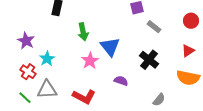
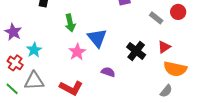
gray rectangle: (154, 27) -> (156, 18), moved
red triangle: (188, 51) -> (164, 47), moved
gray semicircle: (159, 100) -> (166, 91), moved

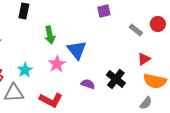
cyan star: (34, 50) -> (25, 70), moved
black cross: (136, 51) -> (116, 79), moved

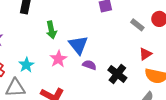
purple semicircle: (88, 84) -> (89, 65), moved

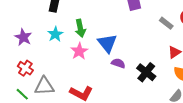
pink star: (58, 59) -> (79, 51), moved
cyan star: (26, 65) -> (55, 34), moved

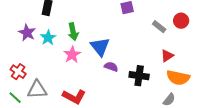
purple star: (23, 37) -> (27, 33), moved
black cross: (146, 72) -> (139, 76), turned -30

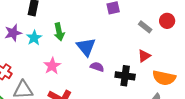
purple star: (27, 33) -> (13, 33), turned 30
pink star: (72, 55) -> (52, 66), moved
red triangle: (167, 56) -> (144, 56), moved

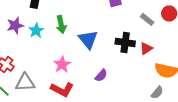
pink star: (52, 66) -> (62, 64), moved
purple semicircle: (97, 67) -> (101, 75), moved, turned 112
black cross: (125, 76) -> (125, 42), moved

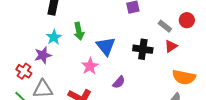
purple star: (15, 25) -> (43, 55), moved
red triangle: (146, 48) -> (171, 46), moved
pink star: (62, 64) -> (90, 66), moved

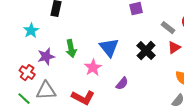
green arrow: (79, 31) -> (71, 49), moved
cyan star: (54, 37) -> (31, 31), moved
black cross: (143, 49) -> (146, 51), turned 36

